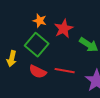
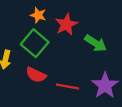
red line: (65, 71) -> (67, 87), moved

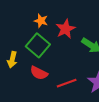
red line: (67, 87) -> (67, 83), turned -30

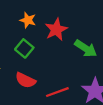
green square: (38, 45) -> (24, 48), size x0.7

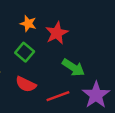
green arrow: (86, 48) -> (73, 68), moved

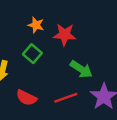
red star: (57, 33) -> (65, 35), turned 30
red semicircle: (26, 84) -> (26, 98), moved

